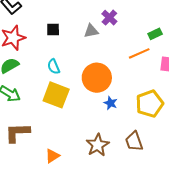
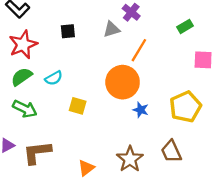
orange line: (139, 53) -> (139, 50), moved, turned -30
cyan semicircle: (54, 67) -> (54, 78), moved, turned -91
yellow square: (56, 95) -> (78, 106), size x0.6
orange triangle: (52, 156) -> (86, 168), moved

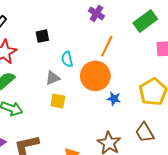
green rectangle: (185, 26) -> (145, 21), size x1.6
gray triangle: (112, 29) -> (53, 78), moved
cyan semicircle: (54, 78) -> (67, 59), moved, turned 112

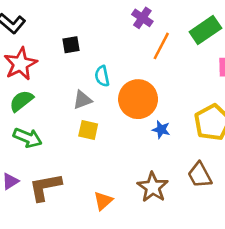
orange line: (107, 46) -> (161, 46), moved

